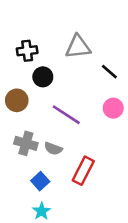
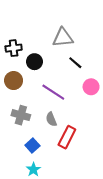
black cross: (27, 51) -> (14, 48), moved
black line: (109, 72) -> (75, 63), moved
gray semicircle: (53, 149) -> (51, 119), moved, turned 48

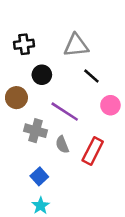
black cross: (14, 48) -> (24, 44), moved
gray cross: (21, 115) -> (36, 131), moved
red rectangle: (67, 137) -> (93, 151), moved

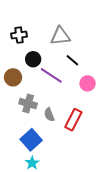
purple line: (65, 112) -> (51, 75), moved
blue square: (39, 176) -> (31, 140), size x1.5

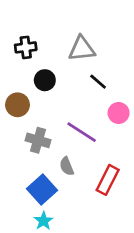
purple line: (51, 75) -> (82, 132), moved
gray semicircle: (49, 115) -> (67, 166), moved
red rectangle: (73, 120) -> (108, 180), moved

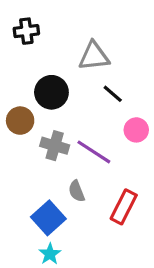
black cross: (26, 47) -> (26, 31), moved
black circle: (45, 80) -> (51, 92), size x1.4
gray cross: (38, 140) -> (55, 146), moved

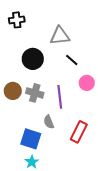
brown circle: (20, 121) -> (13, 91), moved
purple line: (94, 152) -> (60, 97), turned 50
blue square: (48, 218) -> (31, 139), turned -30

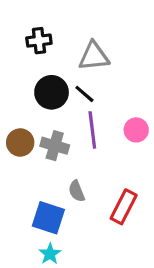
black cross: (17, 20) -> (39, 41), moved
black line: (72, 60) -> (84, 94), moved
purple line: (60, 97) -> (92, 130), moved

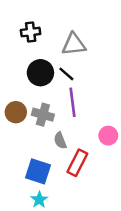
pink circle: (136, 130) -> (108, 136), moved
gray semicircle: (77, 191) -> (60, 141), moved
red rectangle: (124, 207) -> (77, 163), moved

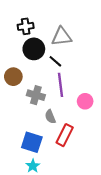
black circle: (40, 73) -> (34, 49), moved
brown circle: (16, 112) -> (13, 77), moved
pink circle: (108, 136) -> (85, 101), moved

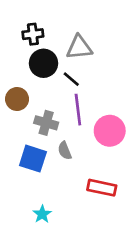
pink circle: (85, 101) -> (110, 131), size x1.5
red rectangle: (65, 135) -> (102, 188), moved, turned 75
blue square: (32, 142) -> (33, 159), moved

